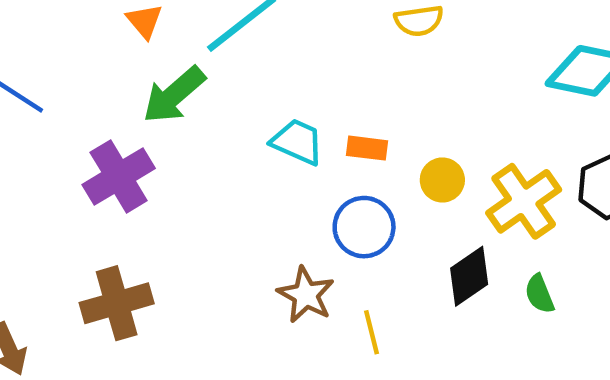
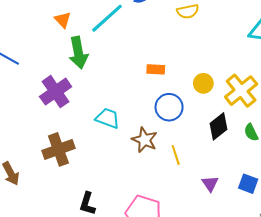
green arrow: (174, 95) -> (78, 53), turned -56
cyan trapezoid: (297, 142) -> (108, 118), moved
orange rectangle: (367, 148) -> (156, 69), moved

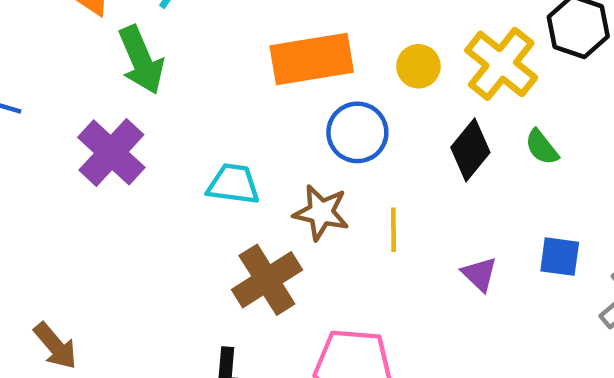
orange rectangle: (156, 69) -> (312, 59), size x2.0
brown cross: (58, 149) -> (267, 280), moved
yellow line: (176, 155) -> (394, 230), turned 30

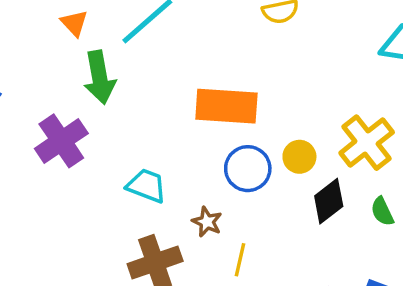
yellow circle: (418, 66) -> (299, 157), moved
brown star: (321, 212) -> (207, 222), size x0.7
yellow line: (394, 230) -> (240, 260), moved

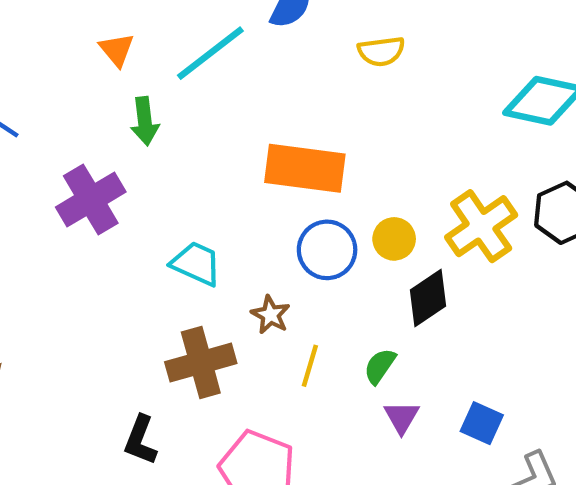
green arrow: (99, 77) -> (145, 121), size x0.7
green semicircle: (382, 211) -> (380, 366), moved, turned 56

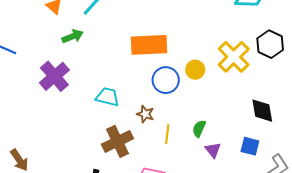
green arrow: (145, 121) -> (73, 36), turned -95
black diamond: (428, 298) -> (262, 111), moved, turned -56

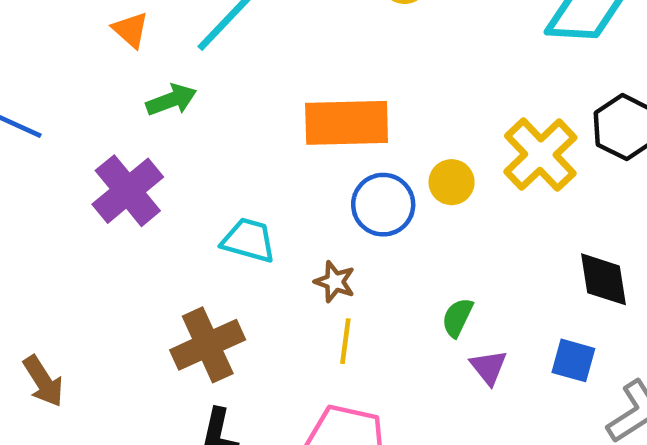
yellow line: (167, 134) -> (345, 341), moved
brown cross: (118, 141) -> (208, 345), moved

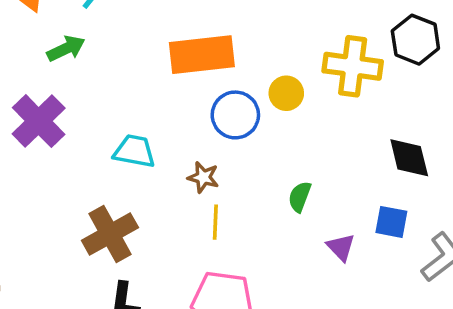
yellow cross: (540, 155) -> (353, 66), turned -34
purple triangle: (489, 367) -> (341, 247), moved

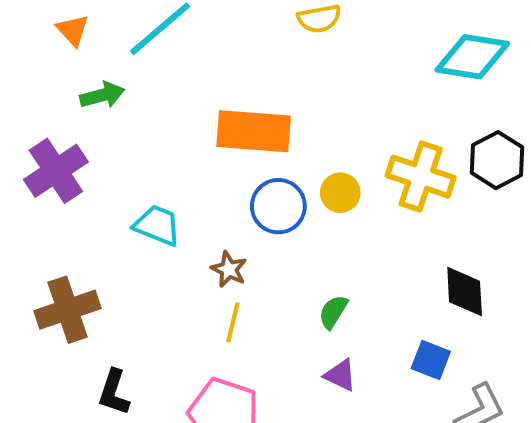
brown cross: (110, 234) -> (67, 310), moved
purple triangle: (341, 247) -> (340, 375), moved, turned -32

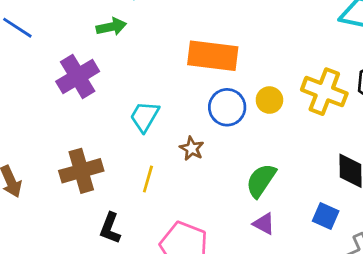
cyan trapezoid: (157, 225) -> (145, 116), turned -84
green semicircle: (333, 312) -> (261, 180), size x1.5
yellow line: (233, 322) -> (148, 179), moved

